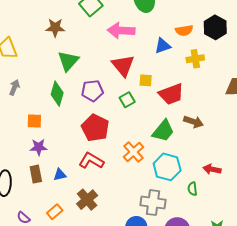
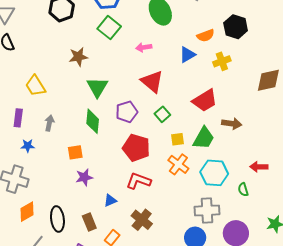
pink arrow: (121, 31) -> (144, 47), size x0.6
yellow square: (146, 80) -> (177, 139), moved
brown rectangle: (36, 174) -> (89, 222), moved

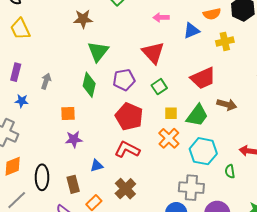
pink arrow: (144, 47) -> (161, 17), moved
yellow trapezoid: (35, 86) -> (20, 29), moved

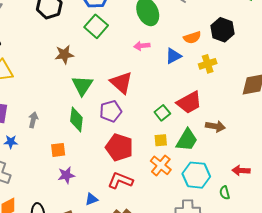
red triangle: (153, 53) -> (121, 83), moved
green square: (159, 87) -> (162, 113), moved

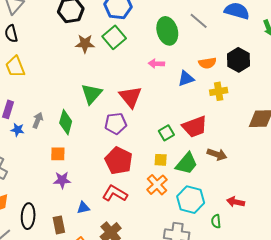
brown star: (64, 54) -> (85, 44), moved
green diamond: (76, 119) -> (66, 122), moved
blue star: (11, 142) -> (17, 130), moved

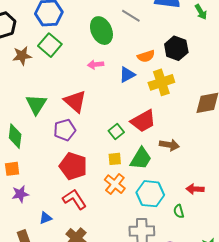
yellow cross: (219, 91) -> (161, 82), size x1.4
red L-shape: (115, 193) -> (74, 199), turned 35

